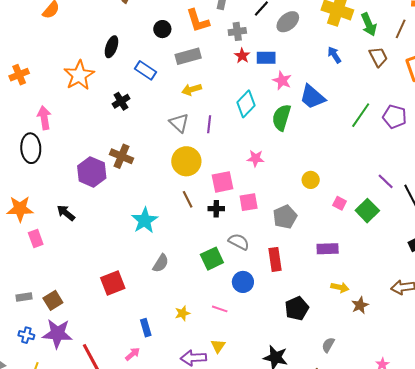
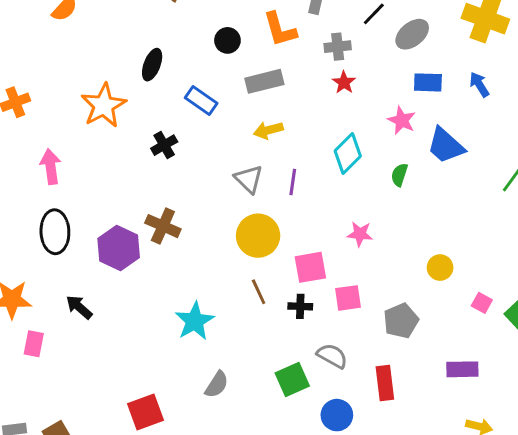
blue rectangle: (266, 58) -> (428, 82), moved
green semicircle: (281, 118) -> (399, 175), size x0.6
black ellipse: (31, 148) -> (55, 232), moved
pink rectangle: (36, 239) -> (34, 344), turned 30

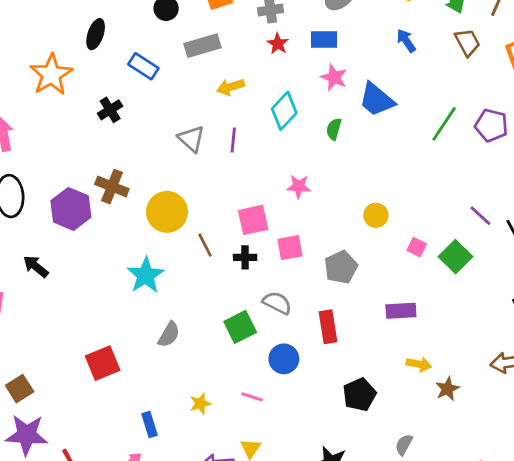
blue rectangle: (428, 82) -> (324, 40), moved
yellow arrow: (268, 130) -> (231, 87), moved
yellow circle: (258, 236) -> (167, 212), moved

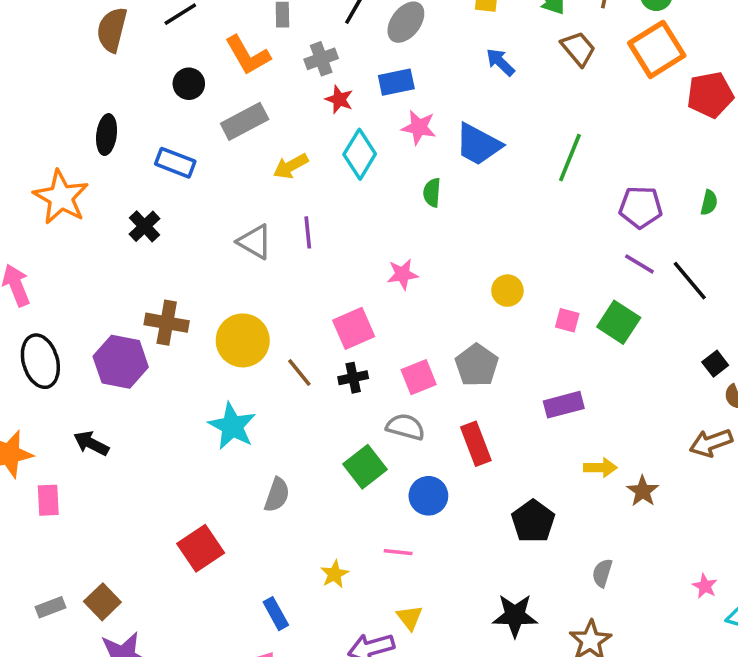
cyan diamond: (284, 111) -> (360, 154), moved
purple pentagon: (491, 125) -> (641, 207), moved
pink square: (290, 248) -> (419, 377), moved

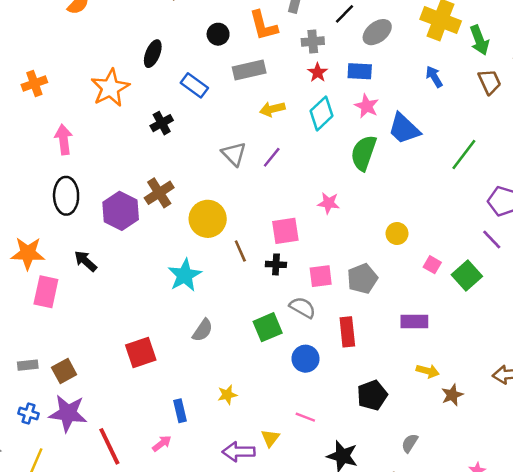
green semicircle: (432, 193) -> (364, 153), size x1.8
purple line: (308, 232) -> (272, 157), turned 30
brown cross: (167, 323) -> (159, 193), turned 32
pink rectangle: (48, 500) -> (46, 292), size x1.4
pink line: (398, 552) -> (305, 417), moved

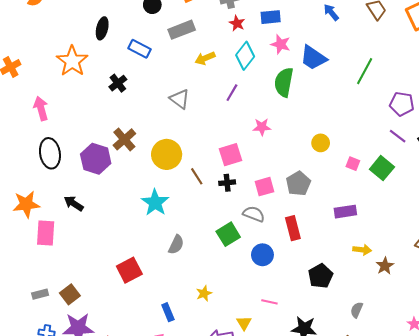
purple line: (272, 157) -> (232, 93), moved

